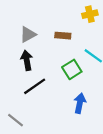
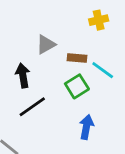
gray triangle: (28, 34) -> (46, 44), moved
brown rectangle: (63, 36) -> (77, 58), moved

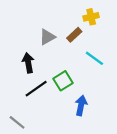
brown rectangle: (77, 58) -> (74, 35), moved, turned -48
green square: (77, 86) -> (63, 81), moved

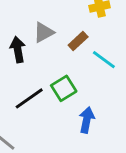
brown rectangle: (74, 35) -> (78, 41), moved
black arrow: (28, 63) -> (18, 50), moved

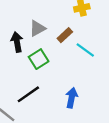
green square: (64, 88) -> (39, 59), moved
black line: (29, 98) -> (28, 94), moved

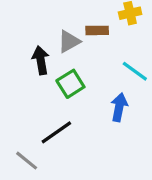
brown rectangle: (65, 35) -> (97, 30), moved, turned 42
blue arrow: (72, 98) -> (119, 107), moved

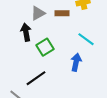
gray triangle: (69, 41) -> (38, 13), moved

